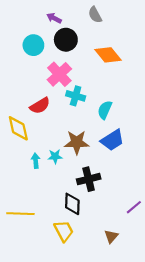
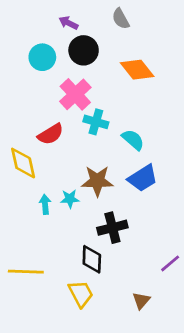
cyan semicircle: (105, 110) -> (133, 140), turned 108

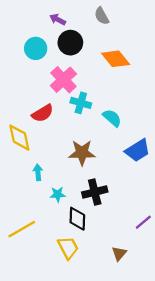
blue trapezoid: (143, 178) -> (138, 150), moved
cyan star: (70, 199) -> (58, 194), moved
yellow line: (26, 272) -> (22, 229), turned -32

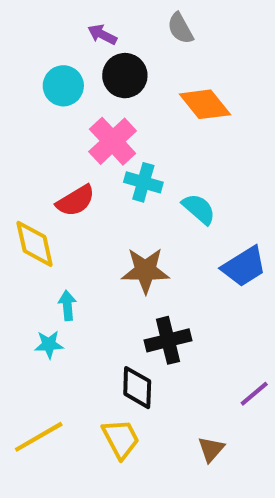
cyan star: (58, 194) -> (49, 344), moved
yellow line: (22, 229) -> (39, 437), moved

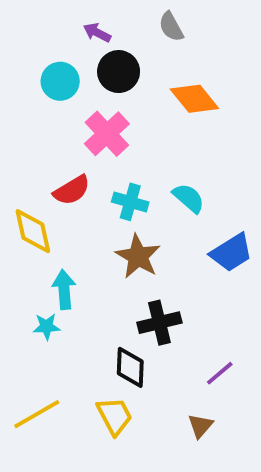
cyan cross: (143, 182) -> (130, 202), moved
brown star: (145, 271) -> (138, 256), turned 30
cyan arrow: (67, 305) -> (64, 290), size x1.4
purple line: (254, 394) -> (220, 373), moved

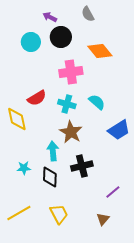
pink cross: (107, 134) -> (71, 72), moved, turned 35
cyan arrow: (64, 290) -> (53, 151), moved
black diamond: (130, 367) -> (50, 177), moved

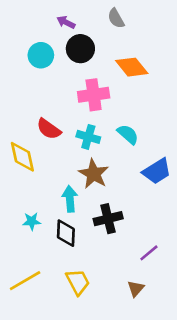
red semicircle: (37, 98) -> (49, 129), turned 66

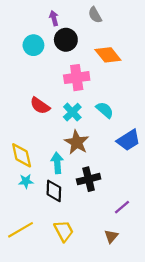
purple arrow: (66, 22) -> (54, 18), turned 48
cyan cross: (88, 137) -> (72, 112), turned 30
yellow diamond: (22, 157) -> (22, 155), moved

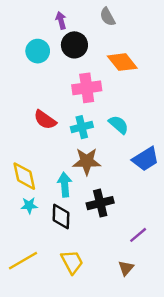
cyan cross: (72, 112) -> (82, 127), turned 30
brown star: (77, 142) -> (87, 161), turned -30

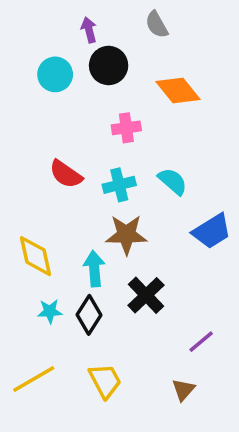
pink cross: (87, 88) -> (126, 128), size x0.7
black cross: (100, 203) -> (146, 295), turned -30
cyan star: (29, 205) -> (50, 311), moved
black diamond: (61, 217) -> (89, 315), turned 30

